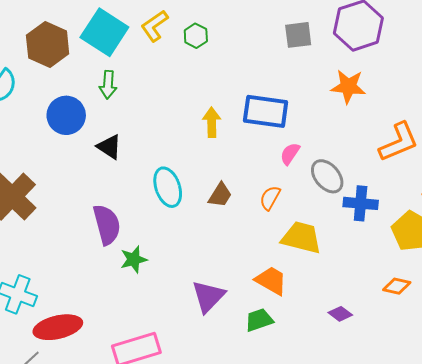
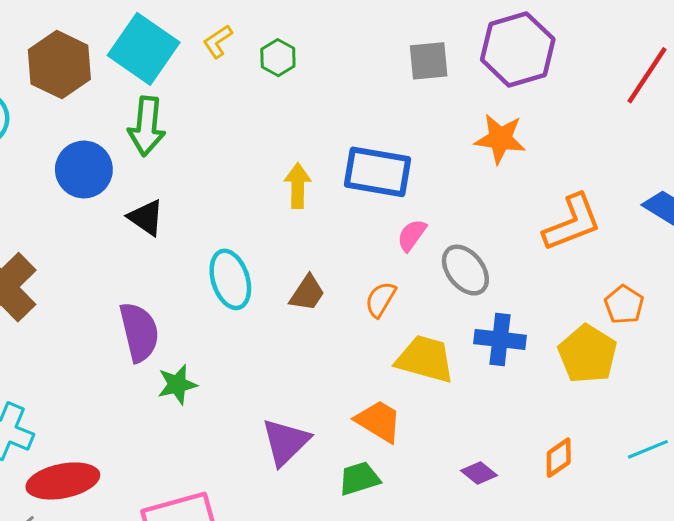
yellow L-shape: (155, 26) -> (218, 41), size x0.7
green arrow: (108, 85) -> (147, 126), size x1.4
blue cross: (361, 203) -> (500, 339), moved
orange diamond: (397, 286) -> (559, 458), moved, turned -48

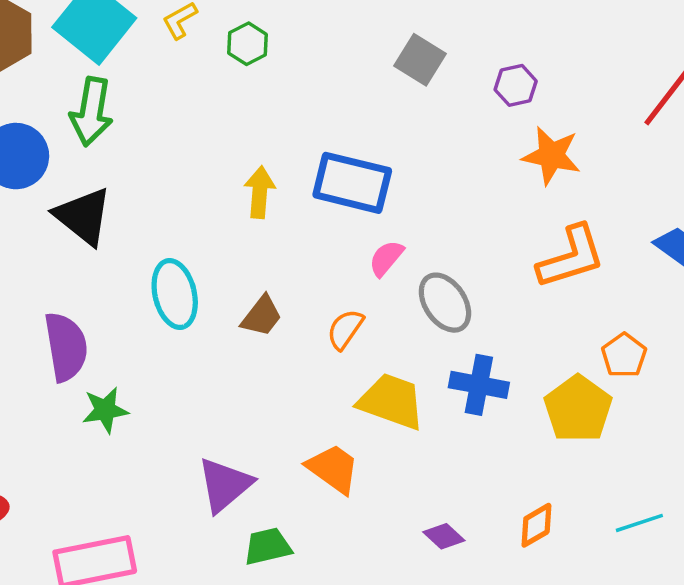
purple hexagon: (518, 49) -> (516, 85), moved, size x0.5
gray square: (429, 61) -> (420, 60), turned 33
orange star: (500, 139) -> (551, 156), moved
black triangle: (146, 218) -> (83, 216), size x1.4
green trapezoid: (359, 479) -> (268, 546), moved

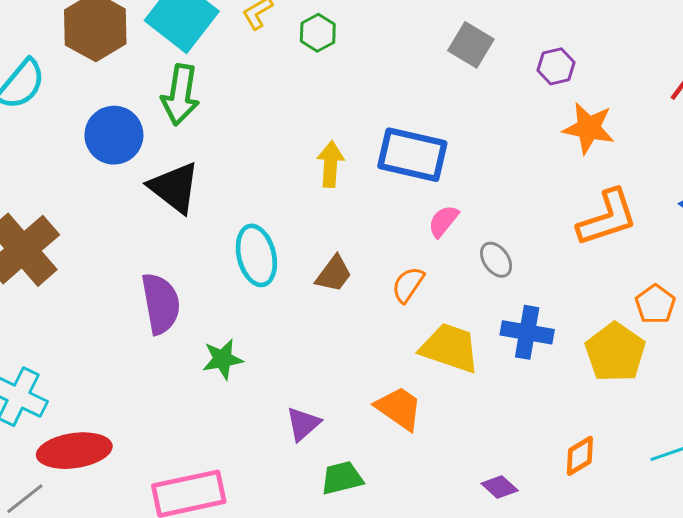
gray ellipse: (445, 303) -> (496, 260), size x0.7
green star: (105, 410) -> (223, 359), moved
purple triangle: (225, 485) -> (303, 424), size x0.7
purple diamond: (444, 536) -> (500, 487), moved

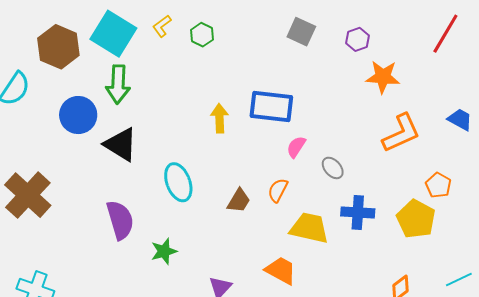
brown trapezoid: (334, 274) -> (239, 201), moved

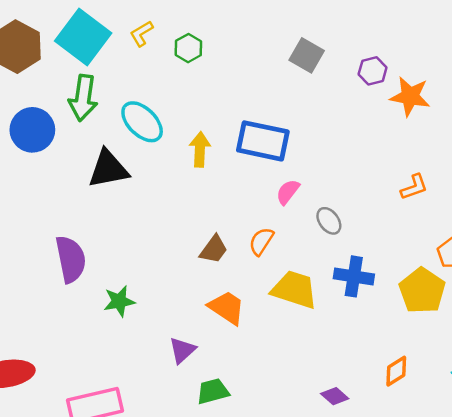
orange star: (383, 77) -> (410, 96), moved
orange L-shape: (401, 133) -> (414, 187), size x0.6
black triangle: (121, 144) -> (108, 169), moved, turned -48
cyan ellipse: (178, 182) -> (142, 122), moved, turned -30
orange trapezoid: (281, 270) -> (227, 308), moved

